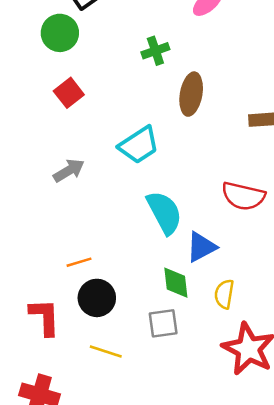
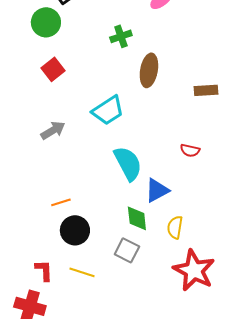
red semicircle: (243, 196) -> (190, 150), size x0.6
red L-shape: (45, 317) -> (44, 270), moved, size x0.7
gray square: (163, 323) -> (127, 250), turned 35

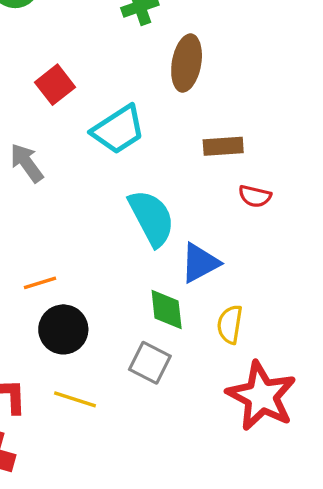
red square: (53, 69) -> (55, 85), moved
brown rectangle: (206, 90) -> (223, 146), moved
gray arrow: (53, 130) -> (27, 163), turned -95

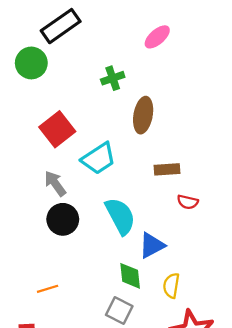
red square: (55, 85) -> (57, 129), size x1.4
gray arrow: (27, 163) -> (55, 184), moved
orange line: (40, 283) -> (48, 289), moved
black circle: (63, 329) -> (63, 219), moved

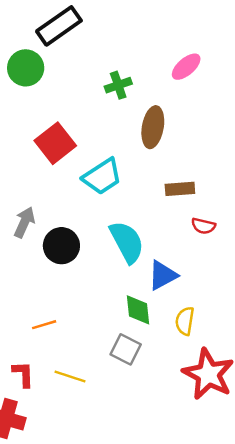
pink ellipse: (157, 37) -> (186, 67), moved
gray arrow: (55, 184) -> (24, 222), moved, turned 60

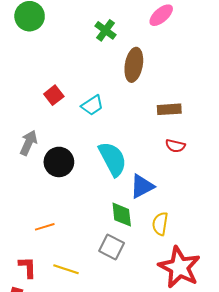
green cross: (118, 85) -> (105, 30), turned -35
red square: (55, 143) -> (54, 95), moved, size x0.6
cyan trapezoid: (102, 177) -> (92, 105), size x0.7
brown rectangle: (180, 189) -> (169, 109), moved

